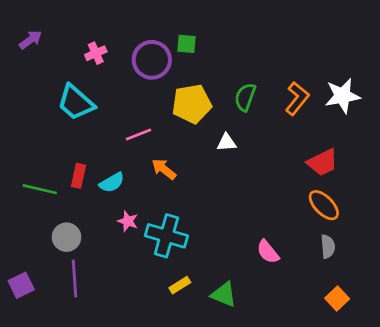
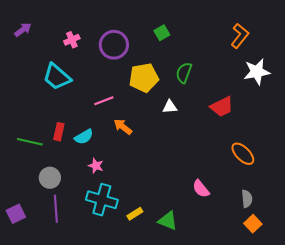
green square: (186, 44) -> (162, 33), moved, turned -35
orange L-shape: (297, 98) -> (240, 36), moved
red trapezoid: (322, 162) -> (222, 107), moved
cyan cross: (166, 236) -> (102, 200), moved
gray semicircle: (328, 246) -> (247, 199), moved

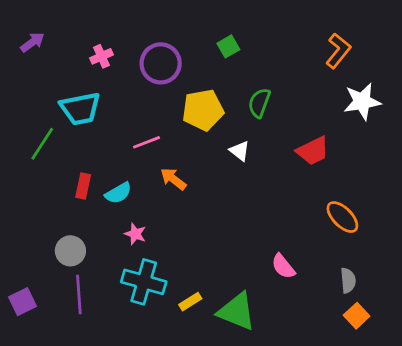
cyan trapezoid: (57, 77) -> (80, 109), turned -52
white triangle: (170, 107) -> (240, 151), turned 42
green line: (30, 142) -> (42, 144), moved, turned -70
green triangle: (168, 221) -> (237, 311), size x1.4

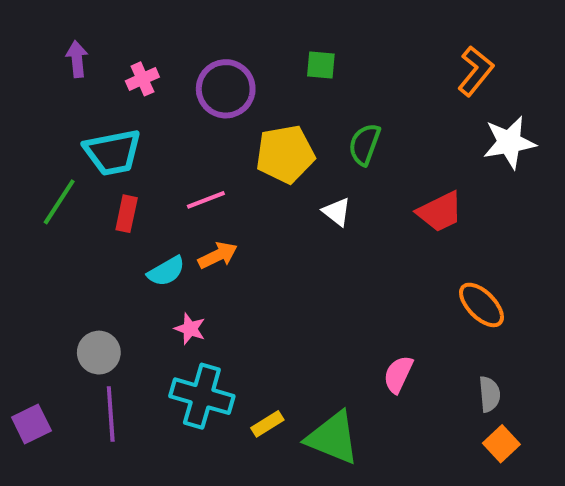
purple arrow: (32, 42) -> (77, 59), moved, turned -60
green square: (228, 46) -> (321, 65), turned 35
orange arrow: (173, 179) -> (218, 255), moved, turned 116
red rectangle: (83, 186) -> (127, 214), moved
pink semicircle: (283, 266) -> (398, 374), turned 64

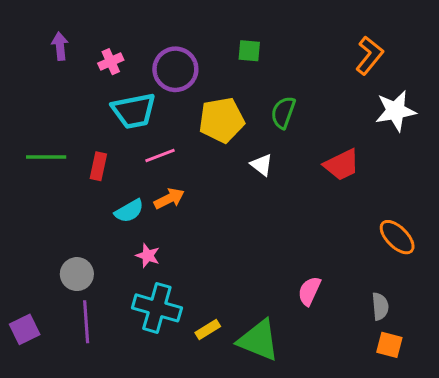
cyan trapezoid: (113, 152) -> (134, 111), moved
green line: (59, 202) -> (46, 157), turned 57
orange ellipse: (482, 305) -> (397, 237), moved
orange square: (501, 444) -> (389, 345), turned -32

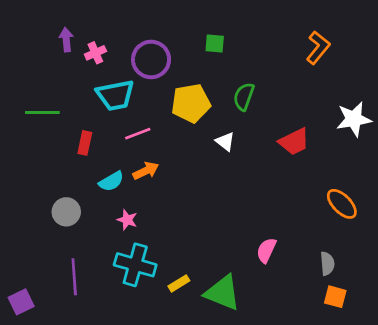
purple arrow: (60, 46) -> (66, 40), moved
white star: (396, 111) -> (354, 119), moved
green line: (46, 157) -> (42, 112), moved
gray circle: (77, 274) -> (66, 212), moved
purple square: (25, 329) -> (21, 302), moved

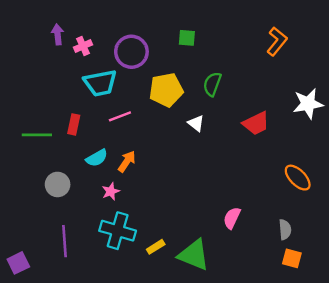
green line: (42, 112) -> (37, 135), moved
orange arrow: (146, 171) -> (127, 161), moved, turned -30
pink star: (127, 220) -> (111, 191), turned 30

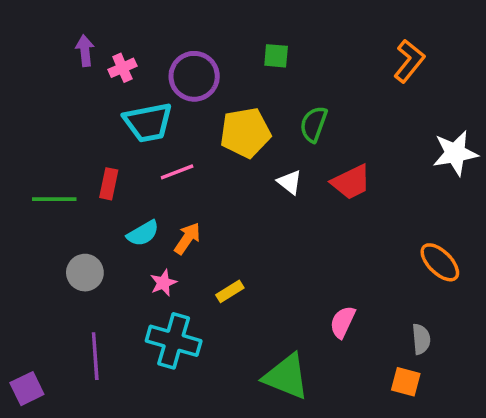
red trapezoid: (256, 123) -> (351, 182), moved
yellow rectangle: (156, 247) -> (230, 291), moved
orange square: (292, 258) -> (406, 382), moved

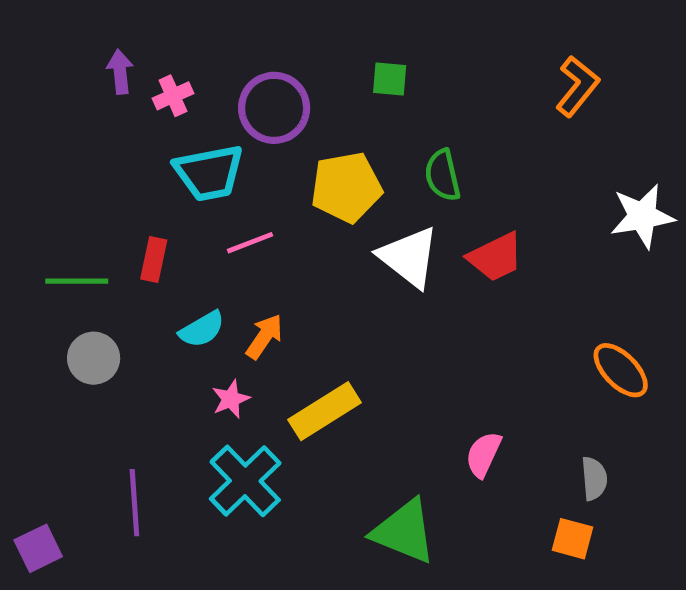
green semicircle: (314, 124) -> (443, 175), turned -33
white triangle: (290, 182) -> (409, 257), size x1.8
gray circle: (85, 273) -> (94, 358), moved
yellow rectangle: (230, 291) -> (325, 411), size x1.8
cyan cross: (174, 341) -> (245, 481), turned 30

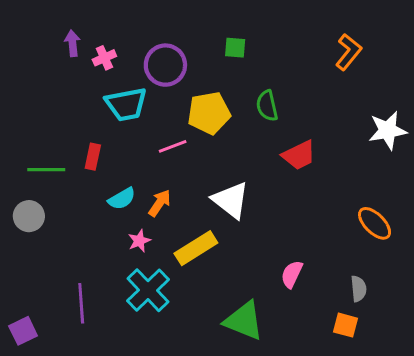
pink line: (250, 243) -> (173, 146), moved
white triangle: (409, 257) -> (231, 200), moved
gray circle: (94, 358) -> (29, 216), moved

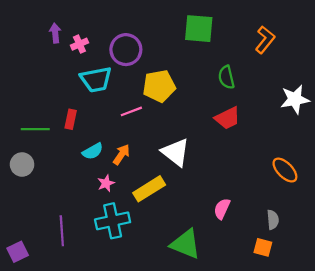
green square: (235, 48) -> (199, 29), moved, size x1.8
green semicircle: (267, 106) -> (226, 77), moved
cyan cross: (148, 290) -> (113, 221), turned 32

